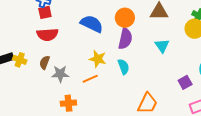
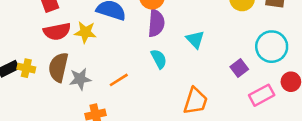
cyan triangle: (162, 46) -> (195, 40), moved
yellow star: (98, 59) -> (85, 32), moved
brown semicircle: (45, 62) -> (58, 67), size x1.6

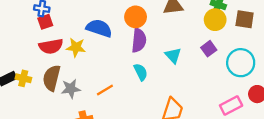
purple square: (239, 68) -> (209, 49), moved

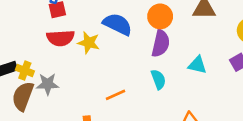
cyan triangle: (173, 55) -> (197, 65), turned -42
brown semicircle: (52, 78) -> (23, 96), moved
gray star: (71, 89) -> (48, 84), moved

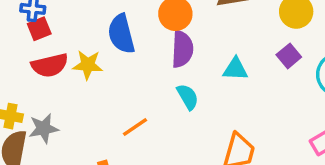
blue semicircle: (117, 24) -> (121, 34), turned -120

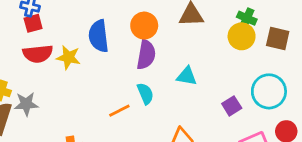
purple square: (289, 56) -> (232, 106), moved
orange line: (135, 127) -> (119, 111), moved

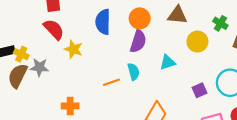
yellow circle: (242, 36) -> (197, 42), moved
red semicircle: (38, 54) -> (54, 29), turned -135
yellow star: (68, 57) -> (73, 49), moved
cyan triangle: (187, 76) -> (168, 62), turned -35

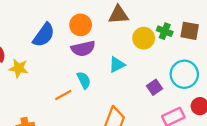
blue semicircle: (103, 22) -> (44, 35), turned -135
green cross: (220, 23) -> (165, 31), moved
purple semicircle: (138, 41) -> (83, 49), turned 70

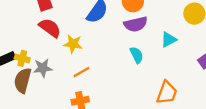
orange line: (63, 95) -> (82, 72), moved

